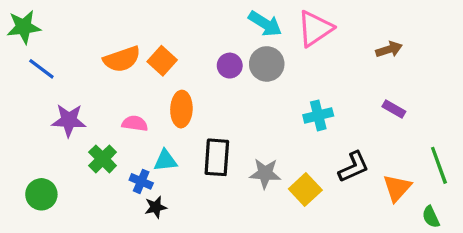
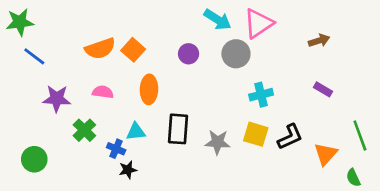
gray circle: (267, 64) -> (236, 54), moved
pink semicircle: (135, 124) -> (103, 92), moved
yellow square: (305, 189) -> (256, 134), moved, turned -30

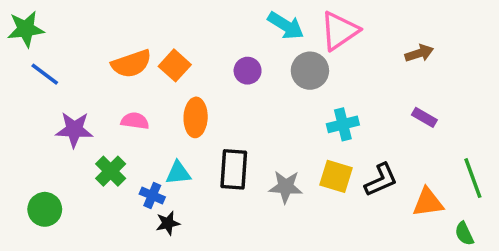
orange triangle: (326, 154) -> (428, 202), turned 40

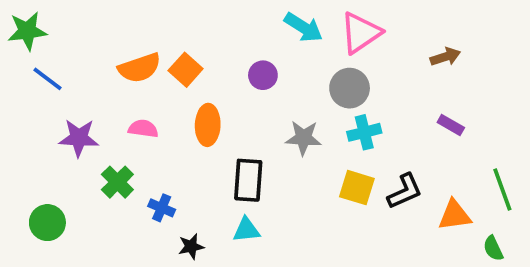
gray circle: (310, 71) -> (350, 88), moved
cyan triangle: (178, 173) -> (246, 230), moved
gray star: (286, 187) -> (303, 138), moved
black star: (168, 223) -> (191, 247), moved

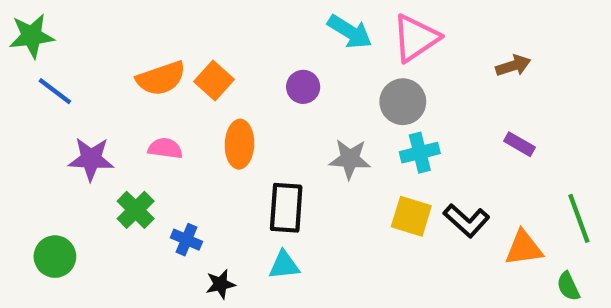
black L-shape: (405, 191) -> (466, 221), turned 66

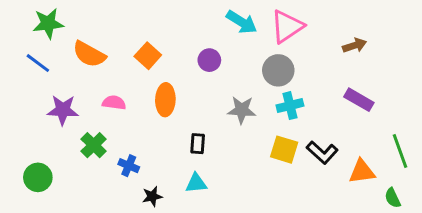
green star: (32, 36) -> (48, 23), moved
orange semicircle: (161, 78) -> (89, 54), moved, turned 48
purple rectangle: (519, 144) -> (359, 100), size x1.4
black rectangle: (286, 208) -> (198, 144), size x0.6

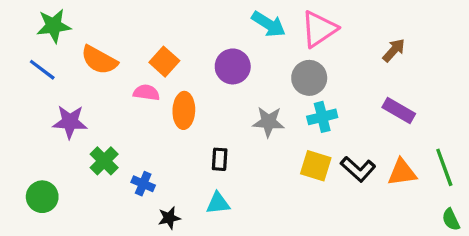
brown arrow: (354, 45) -> (394, 50), turned -30
purple circle: (209, 60) -> (233, 66), size x1.4
pink semicircle: (114, 103) -> (146, 93), moved
orange triangle: (362, 172) -> (402, 172), moved
green semicircle: (393, 198) -> (451, 220), moved

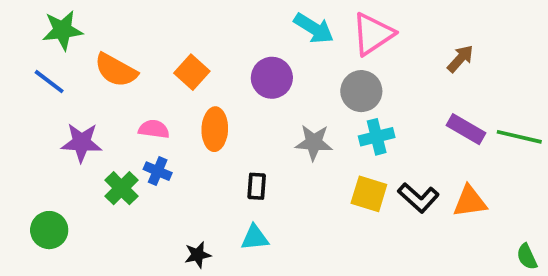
pink semicircle: (146, 93) -> (154, 129), moved
green line: (444, 167) -> (519, 137), moved, turned -57
blue cross: (143, 184) -> (158, 171), moved

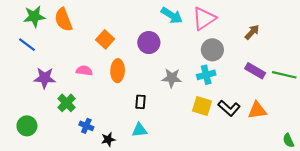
orange semicircle: (116, 70) -> (63, 20), moved, turned 40
gray circle: (361, 91) -> (212, 50), moved
blue cross: (158, 171) -> (86, 126), moved

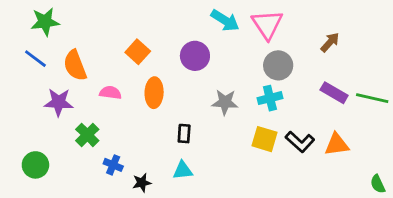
pink triangle: (204, 19) -> (267, 24), turned -30
orange semicircle: (63, 20) -> (75, 65), moved

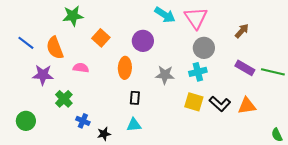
green star: (45, 22) -> (73, 16), moved
orange ellipse: (154, 93) -> (125, 68), moved

